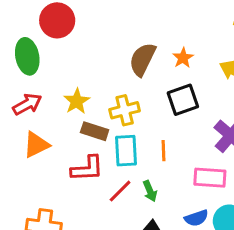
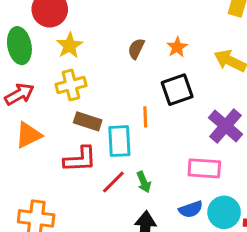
brown semicircle: (143, 59) -> (136, 49), size x0.6
yellow star: (77, 101) -> (69, 46), moved
yellow cross: (125, 110) -> (71, 85), moved
orange line: (163, 151) -> (145, 117), moved

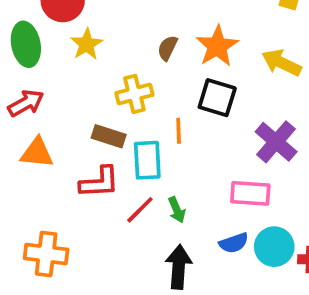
orange star: (177, 47) -> (217, 46), size x1.6
yellow cross: (71, 85) -> (134, 94), moved
black square: (177, 90) -> (217, 98), turned 36
orange triangle: (29, 135) -> (37, 153), turned 32

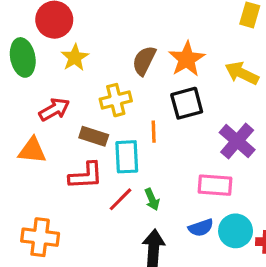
brown semicircle: (168, 48) -> (144, 61), size x1.4
black square: (217, 98) -> (187, 103), turned -32
red arrow: (26, 103) -> (54, 109), moved

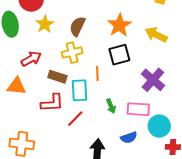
brown semicircle: (144, 61) -> (77, 26), moved
green arrow: (152, 199) -> (111, 106), moved
cyan circle: (236, 231) -> (159, 126), moved

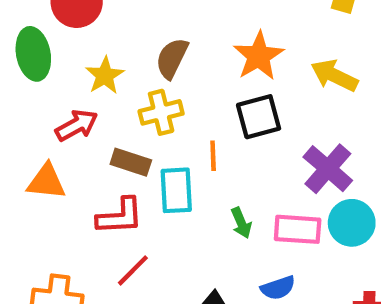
yellow star: (45, 24) -> (105, 76), moved
red line: (75, 119) -> (133, 270), moved
cyan circle: (159, 126) -> (352, 223), moved

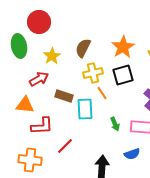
yellow cross: (161, 112) -> (93, 73), moved
orange line: (213, 156) -> (102, 93), turned -32
red L-shape: (120, 216) -> (42, 126), moved

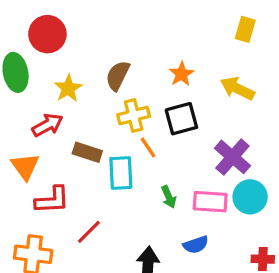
orange star: (123, 47) -> (181, 74), size x0.7
orange triangle: (25, 105) -> (25, 167), turned 48

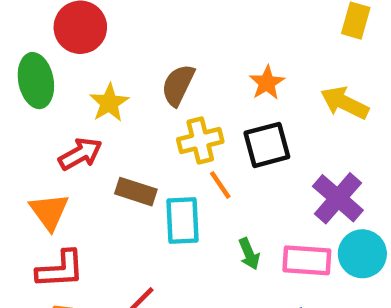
red L-shape: (52, 200) -> (60, 269), moved

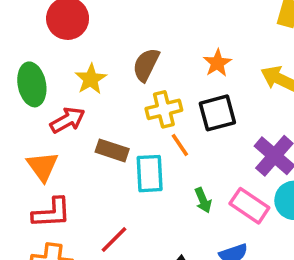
green ellipse: (36, 81) -> (32, 84), moved
pink rectangle: (307, 260) -> (249, 206), turned 30

